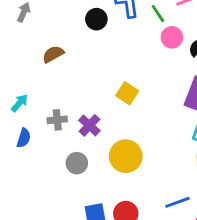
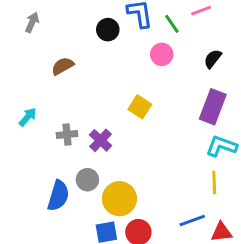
pink circle: (172, 37) -> (162, 54), moved
blue semicircle: (24, 138) -> (58, 196), moved, size x1.5
yellow circle: (126, 156) -> (119, 199), moved

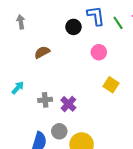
gray arrow: (32, 22) -> (21, 22), turned -32
pink circle: (162, 54) -> (99, 52), moved
yellow square: (140, 107) -> (111, 85), moved

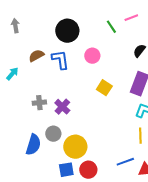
blue L-shape: (96, 16) -> (60, 60), moved
black circle: (73, 27) -> (67, 31), size x1.5
cyan arrow: (18, 88) -> (12, 74), moved

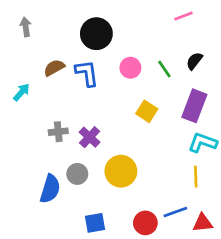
green line: (111, 27) -> (164, 69), moved
yellow circle: (75, 147) -> (121, 171), moved
red circle: (88, 170) -> (145, 223), moved

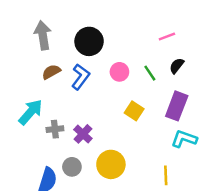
pink line: (184, 16) -> (167, 37), moved
gray arrow: (26, 27) -> (43, 35), moved, size x1.6
blue L-shape: (87, 73) -> (80, 77), turned 45
cyan arrow: (21, 92) -> (31, 112), moved, size x1.6
yellow line: (196, 177) -> (166, 175), moved

